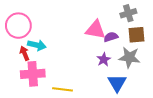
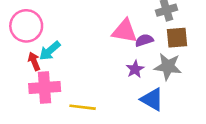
cyan arrow: (37, 45) -> (50, 51), turned 126
blue triangle: (117, 83) -> (152, 99), turned -30

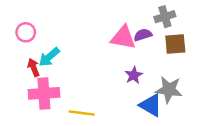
pink circle: (26, 26) -> (26, 32), size x0.6
purple semicircle: (144, 40) -> (143, 35), moved
gray star: (168, 67) -> (169, 90), moved

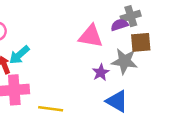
purple semicircle: (143, 35) -> (119, 25), moved
gray star: (169, 90) -> (124, 61), moved

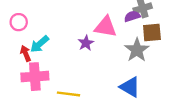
gray star: (124, 61) -> (137, 50), turned 30
purple star: (101, 72) -> (86, 43), moved

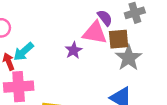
purple semicircle: (132, 16) -> (105, 18), moved, turned 70
brown square: (152, 33) -> (119, 39), moved

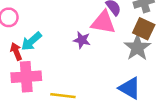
brown square: (119, 39) -> (144, 29), moved, turned 30
purple star: (74, 50) -> (82, 40), turned -30

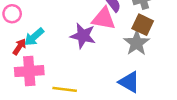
purple star: (82, 40) -> (83, 36), size x1.5
red arrow: (16, 51) -> (19, 47), turned 56

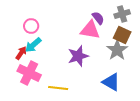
pink circle: (12, 14) -> (31, 26), moved
purple star: (83, 36) -> (78, 56), moved, turned -30
pink cross: (29, 71) -> (29, 73), turned 30

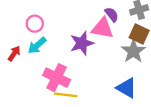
red arrow: (21, 53) -> (14, 54), moved
purple star: (78, 56) -> (82, 43), moved
pink cross: (29, 73) -> (57, 78), moved

